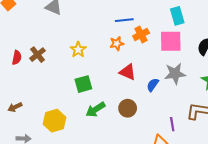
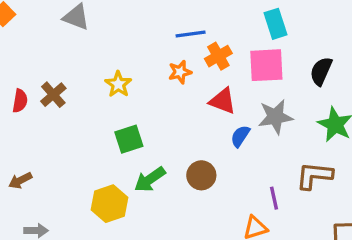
red triangle: (128, 72) -> (223, 101), moved
yellow hexagon: (55, 121) -> (110, 204), moved

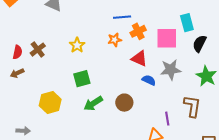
cyan rectangle: (275, 24) -> (187, 23), moved
blue semicircle: (240, 136) -> (149, 80), turned 80
brown L-shape: (314, 176) -> (192, 106), turned 90
brown arrow: (20, 180) -> (17, 73), moved
yellow hexagon: (110, 204) -> (50, 102), moved

